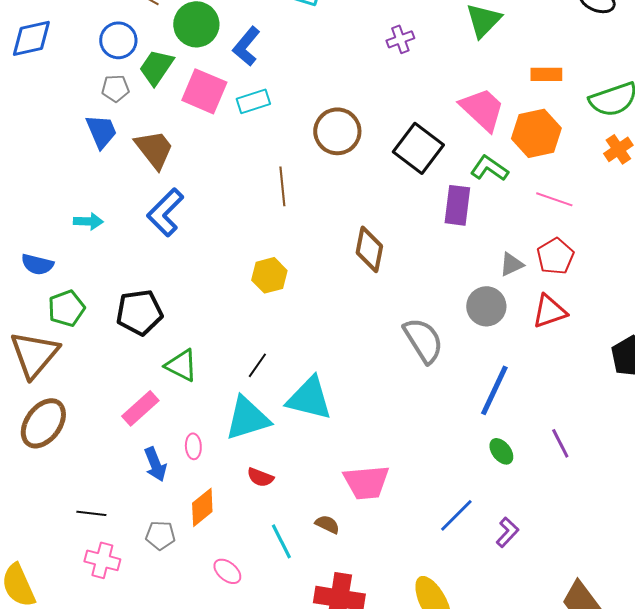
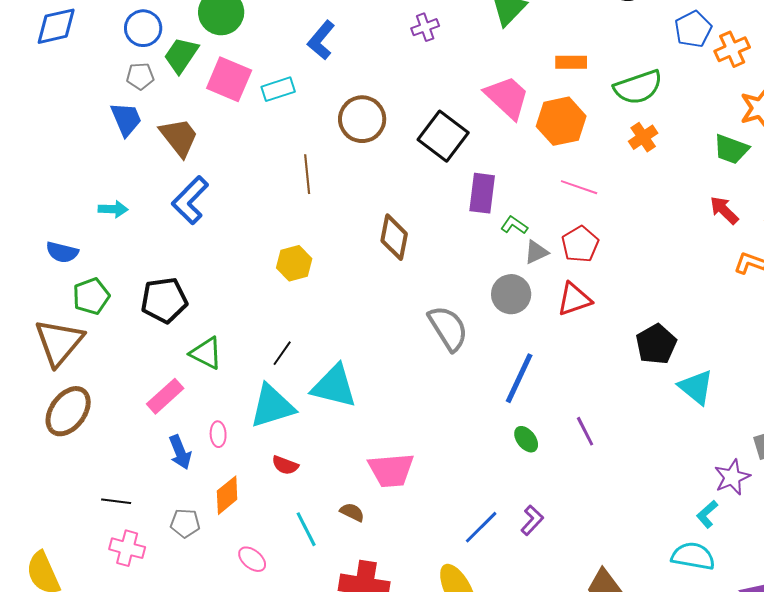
blue L-shape: (246, 46) -> (321, 40), moved
green L-shape: (489, 168) -> (514, 225), moved, size x0.7
blue line: (456, 515) -> (481, 527), moved

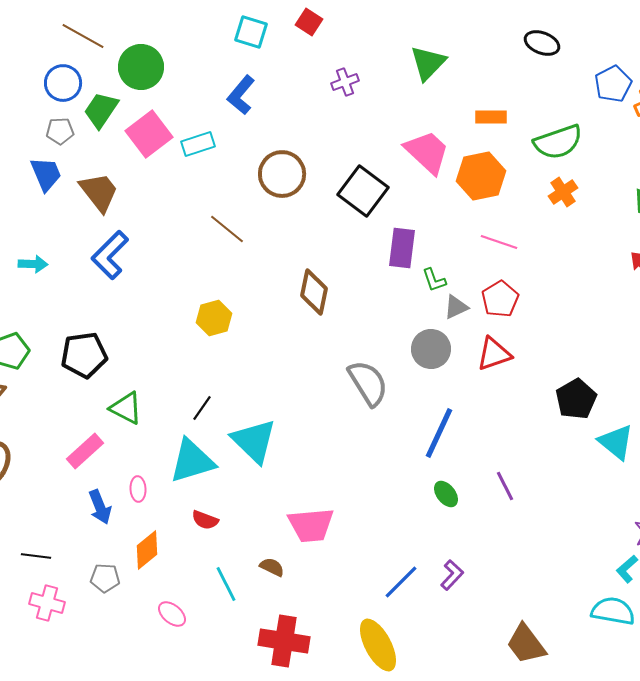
pink square: (229, 79) -> (149, 134), turned 30
brown line: (307, 174) -> (227, 229), turned -45
green L-shape: (514, 225) -> (434, 280), turned -144
cyan triangle: (334, 386) -> (254, 441), turned 30

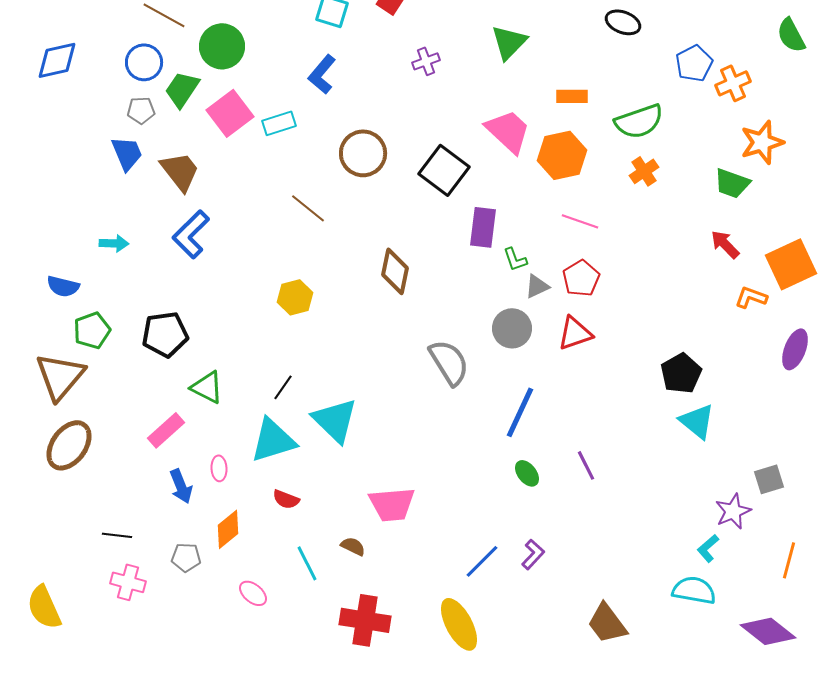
black pentagon: (576, 399) -> (681, 373), moved

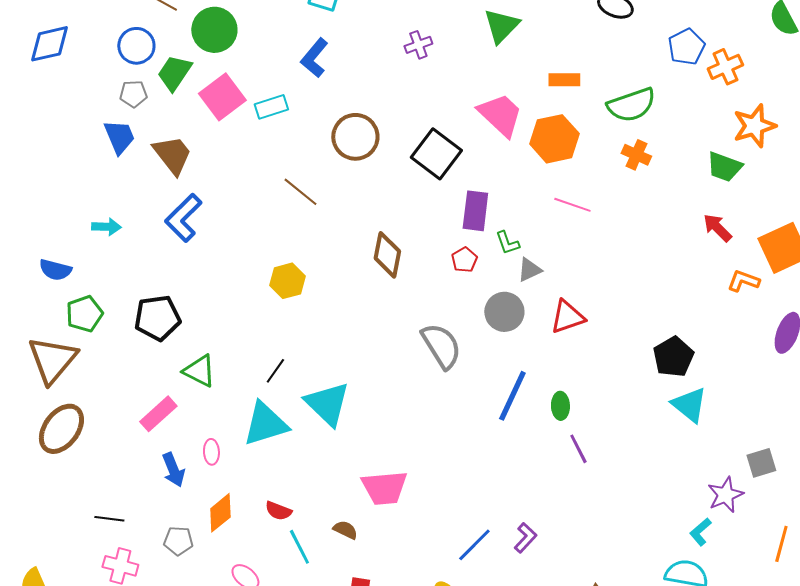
orange cross: (644, 171) -> (636, 155), turned -32
red pentagon: (581, 278) -> (464, 260), moved, size x0.7
green ellipse: (527, 473) -> (560, 406), moved, turned 36
red semicircle: (286, 499) -> (278, 511), moved

